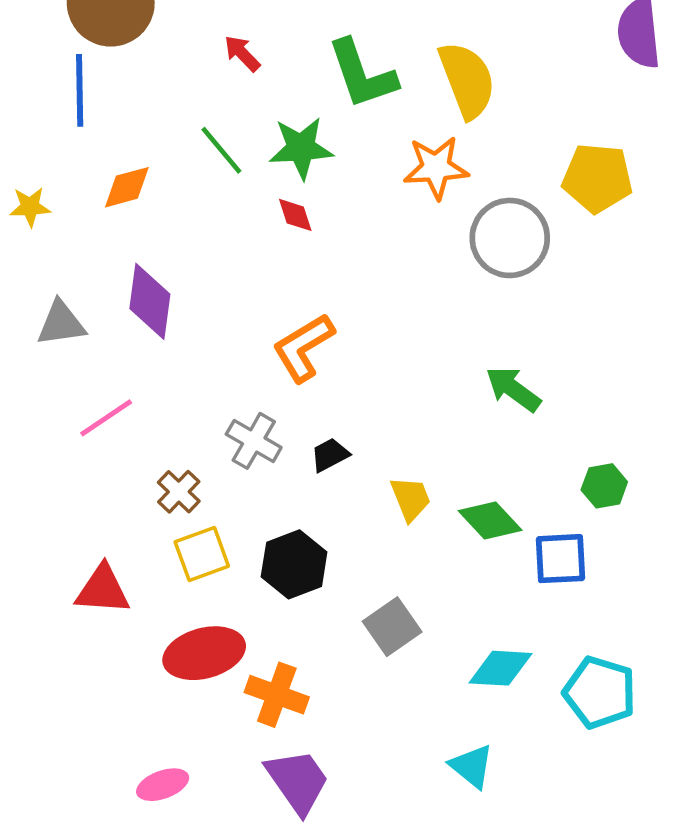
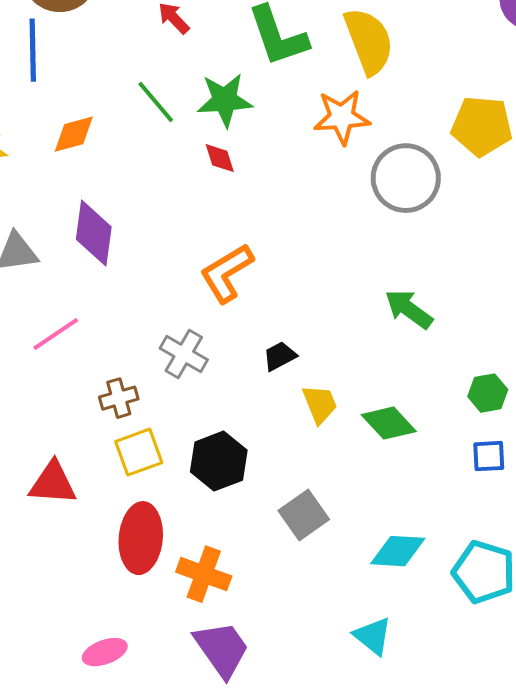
black trapezoid: (330, 455) -> (280, 356), moved
brown cross: (179, 492) -> (119, 398), turned 30
blue square: (561, 559) -> (489, 456), moved, size x0.7
red ellipse: (204, 653) -> (141, 538), turned -70

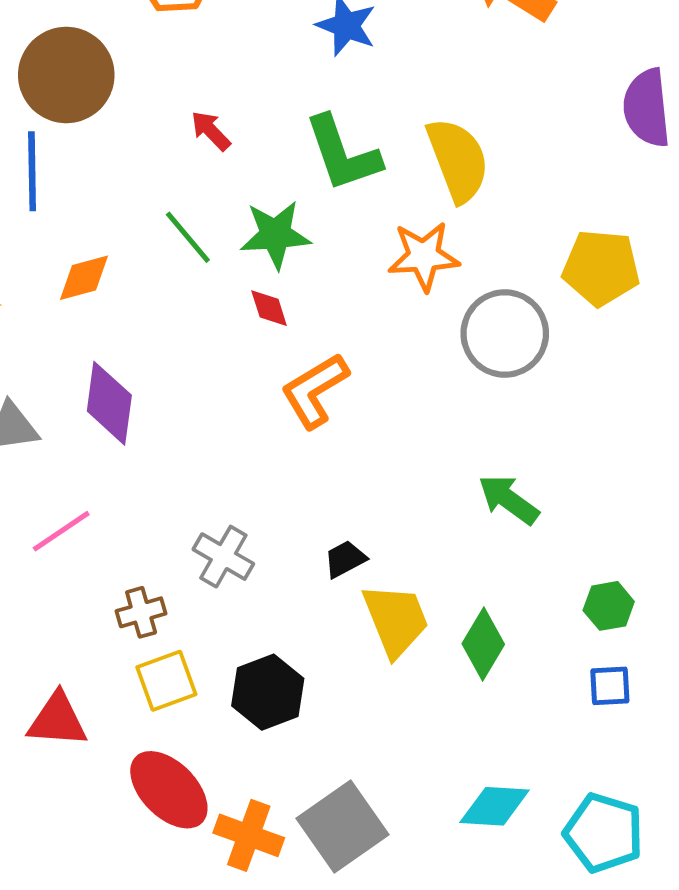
orange L-shape: (227, 273) -> (315, 391), moved
yellow trapezoid: (320, 404) -> (396, 620), size x1.5
green diamond: (389, 423) -> (483, 644), turned 74
gray square: (304, 515) -> (343, 826), moved, size x1.4
red ellipse: (141, 538) -> (169, 790), turned -50

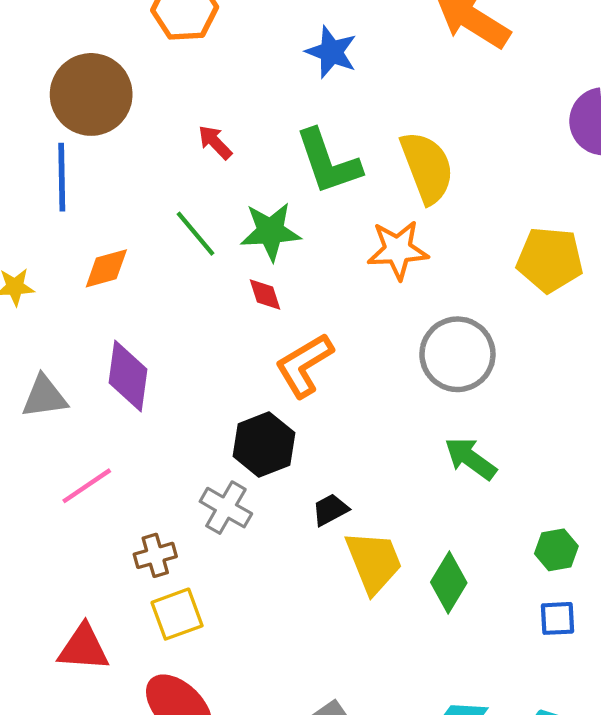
gray circle: (505, 334) -> (457, 354), moved
black hexagon: (268, 692) -> (264, 445), moved

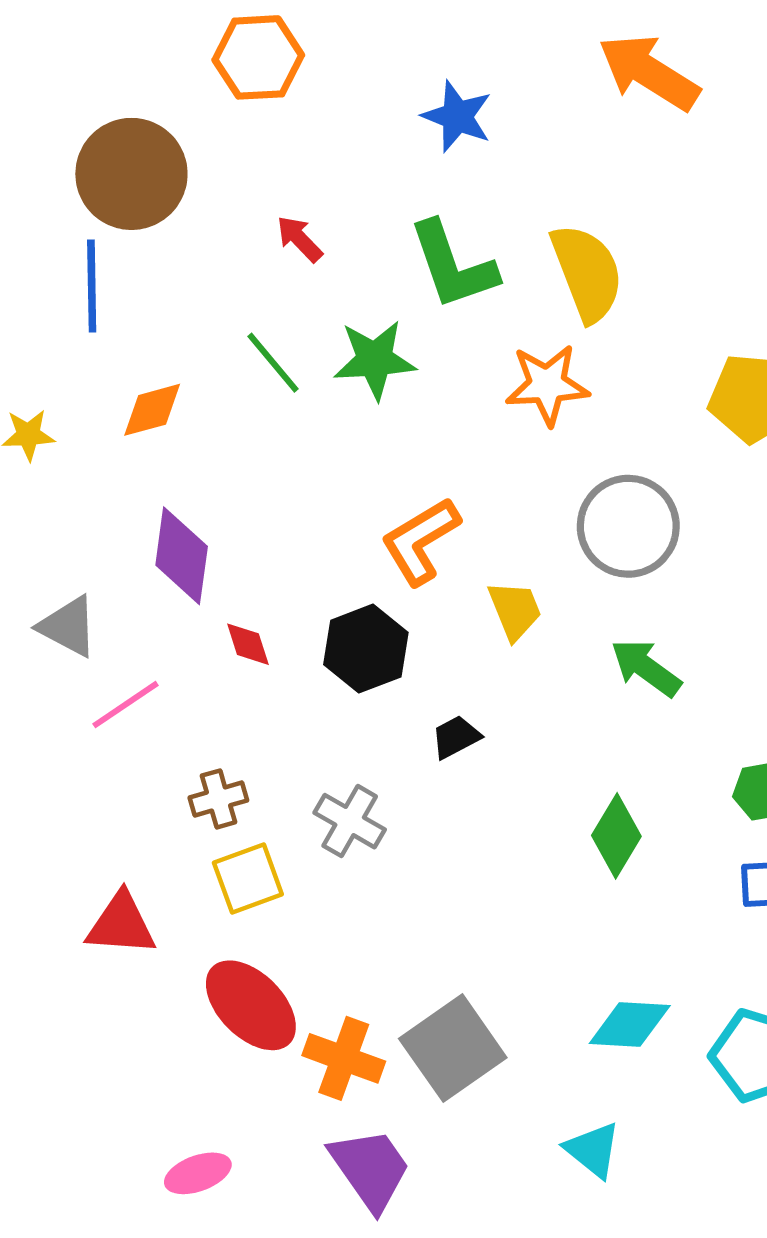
red diamond: (265, 294) -> (248, 644), moved
gray triangle: (44, 397) -> (68, 626), moved, turned 36
gray cross: (226, 508) -> (350, 821), moved
yellow trapezoid: (374, 562) -> (515, 610), moved, size x0.7

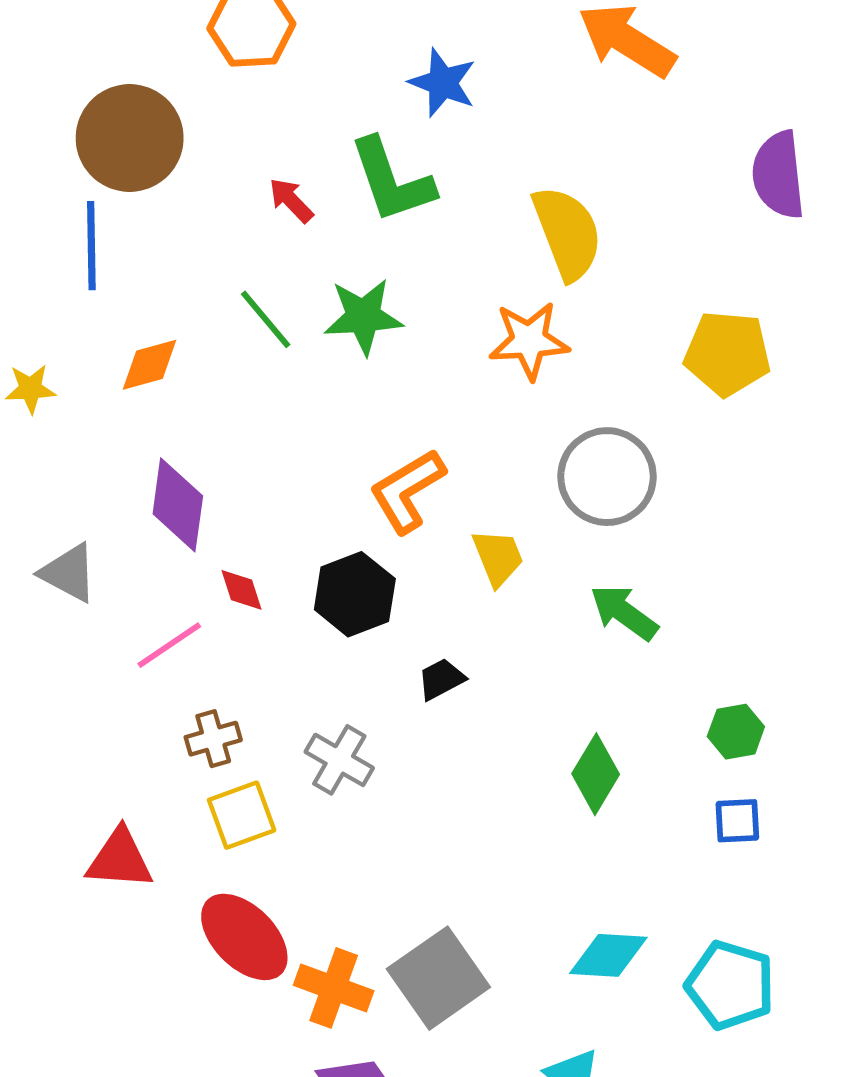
green L-shape: (453, 265) -> (392, 180), moved
pink line: (126, 705) -> (169, 645), moved

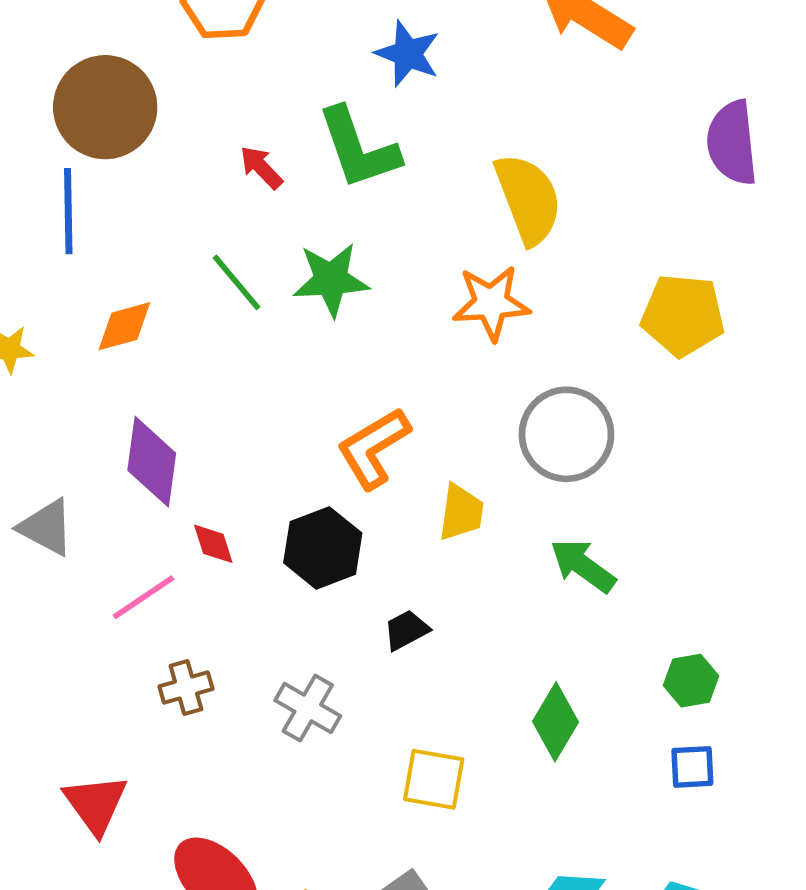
yellow trapezoid: (498, 557) -> (461, 512), turned 30
yellow square: (242, 815) -> (434, 779), moved, turned 30
red triangle: (120, 859) -> (96, 804), turned 50

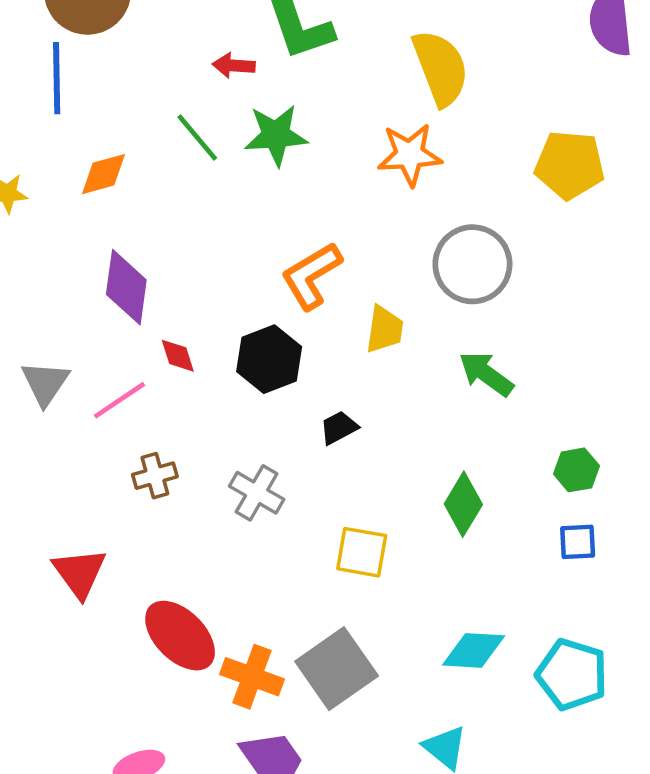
red arrow: (261, 167) -> (234, 66), moved, turned -42
gray triangle: (46, 527) -> (45, 383), moved, turned 36

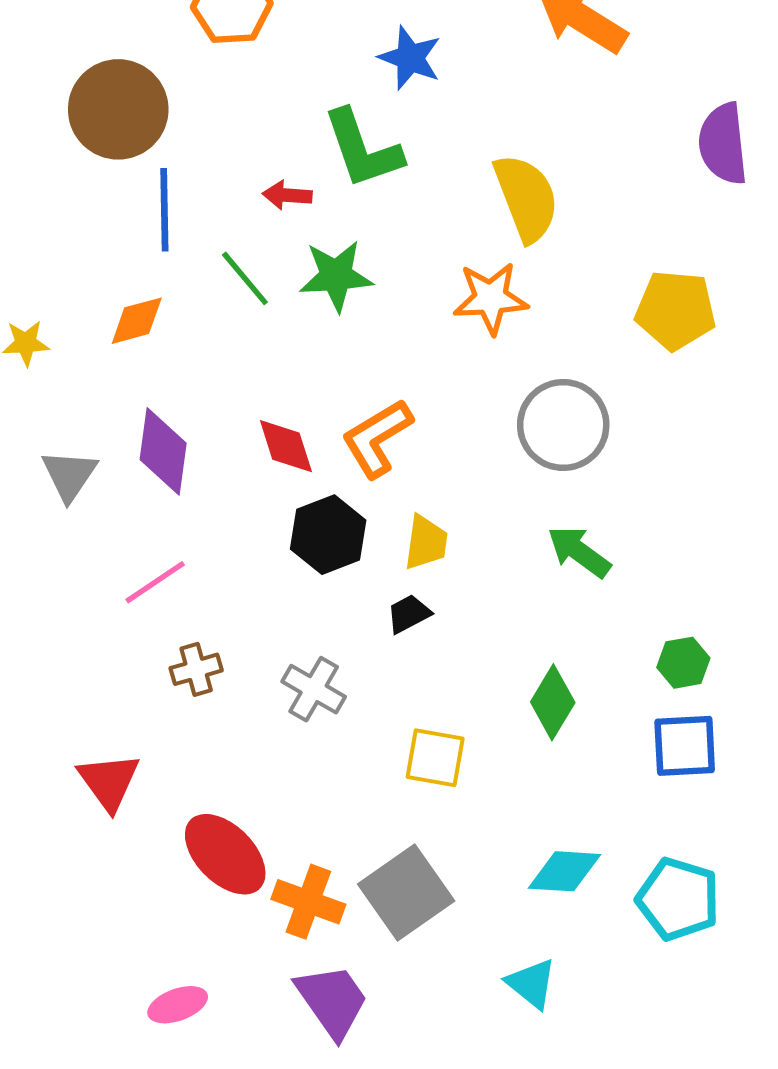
blue line: (57, 78) -> (164, 210), moved
yellow trapezoid: (385, 329) -> (426, 543), moved
red diamond: (178, 356) -> (286, 446), moved, size x1.4
gray triangle: (45, 383) -> (69, 475), moved
blue square: (578, 542) -> (685, 746), size x1.5

